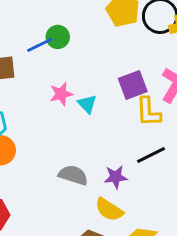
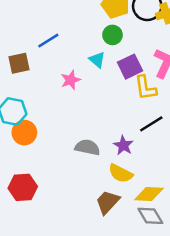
green circle: (58, 37) -> (113, 35), moved
cyan triangle: (87, 104) -> (97, 60), moved
purple star: (116, 177) -> (123, 145), turned -30

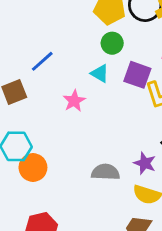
purple square: (130, 67) -> (137, 75), turned -35

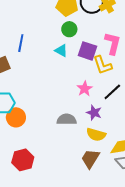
blue line: (42, 61) -> (21, 43), turned -36
pink star: (74, 101) -> (85, 89), moved

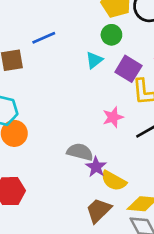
blue line: (21, 43) -> (44, 38), turned 42
cyan triangle: (61, 51) -> (94, 60), turned 40
purple star: (94, 113) -> (96, 167), moved

